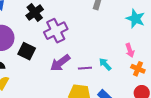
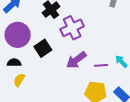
black square: (27, 51) -> (43, 48), turned 30

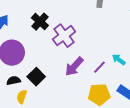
black square: (43, 48) -> (36, 77), moved
purple line: (101, 65) -> (100, 67), turned -32

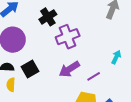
cyan arrow: (119, 60) -> (116, 57), moved, turned 64
yellow semicircle: (22, 97) -> (11, 85), turned -32

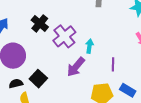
cyan arrow: (116, 57) -> (89, 46), moved
purple line: (94, 76) -> (113, 64), moved, turned -40

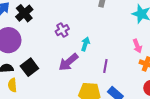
black cross: (40, 23) -> (24, 13), moved
purple cross: (64, 36) -> (62, 30), size x0.6

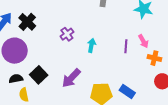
purple arrow: (68, 62) -> (71, 78), moved
purple line: (105, 66) -> (126, 46), moved

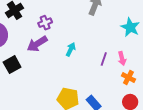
purple cross: (67, 34) -> (45, 23), moved
purple arrow: (71, 78) -> (37, 44), moved

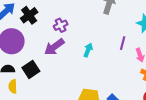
purple line: (104, 59) -> (123, 43), moved

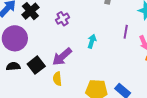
purple arrow: (54, 47) -> (62, 57), moved
yellow semicircle: (13, 86) -> (57, 79), moved

